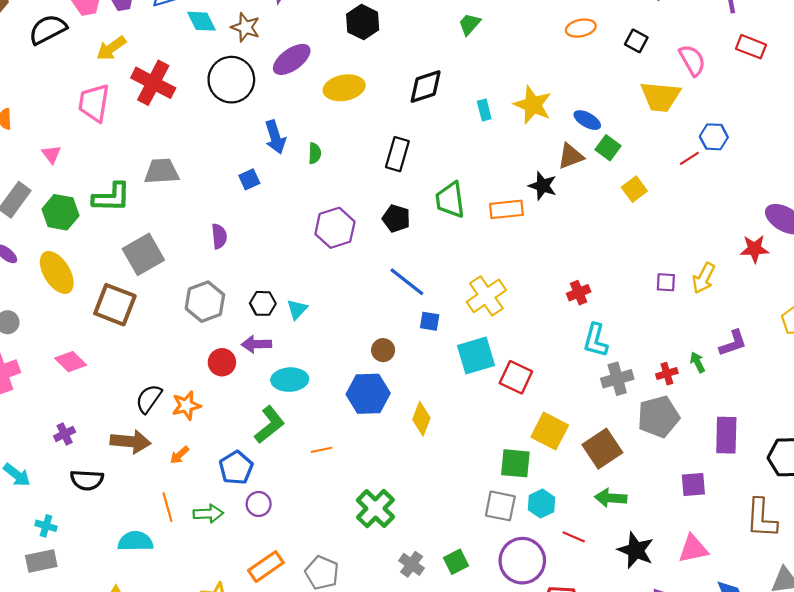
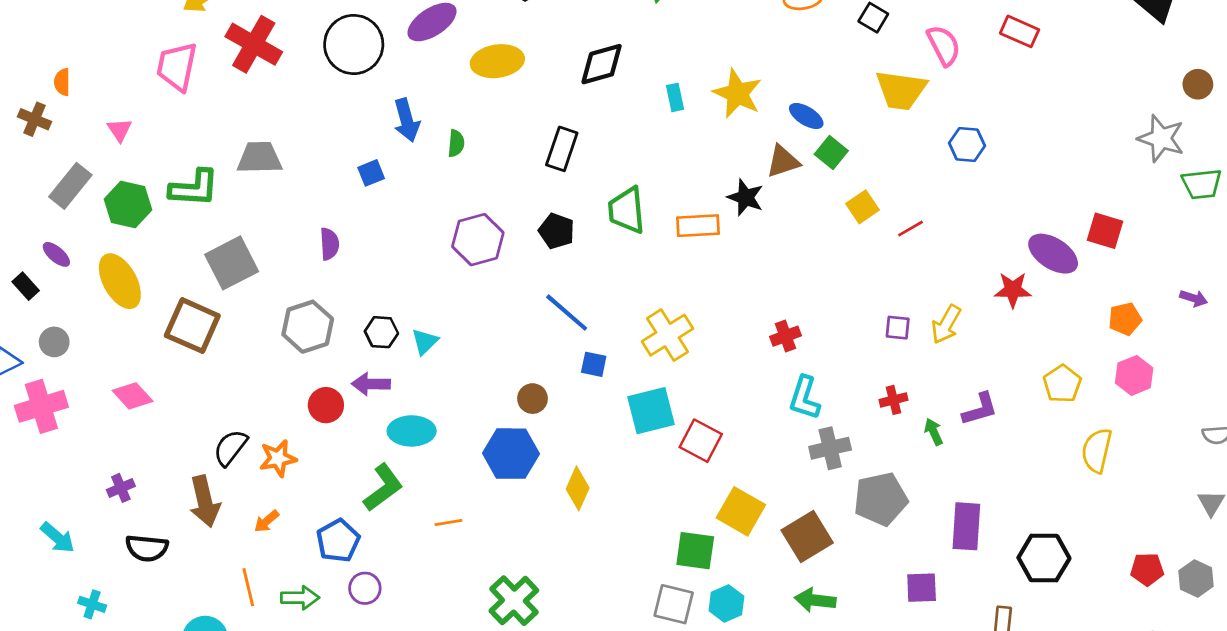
red line: (689, 158) -> (911, 229), moved
red cross: (667, 374) -> (894, 400), moved
brown arrow: (131, 442) -> (205, 501), turned 69

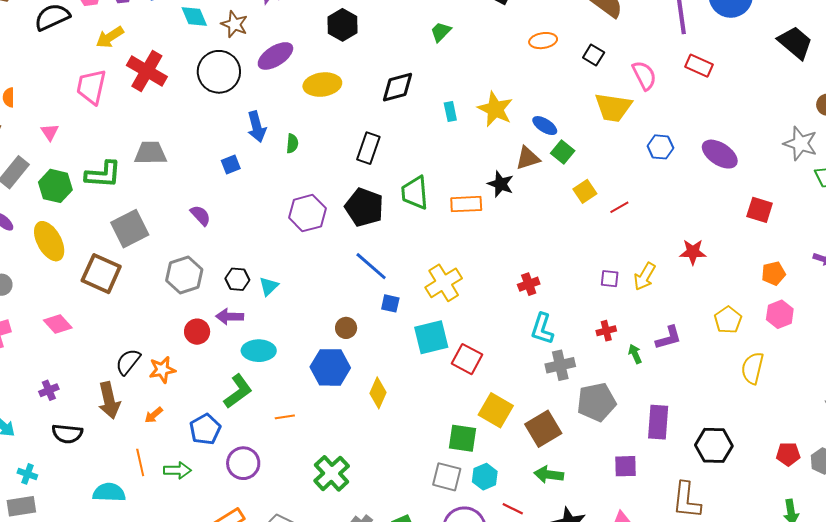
black pentagon: (557, 231) -> (364, 207), size x1.5
purple semicircle: (329, 244) -> (200, 215), turned -40
purple ellipse: (1053, 254) -> (720, 154), moved
purple circle: (365, 588) -> (243, 463), moved, size x1.4

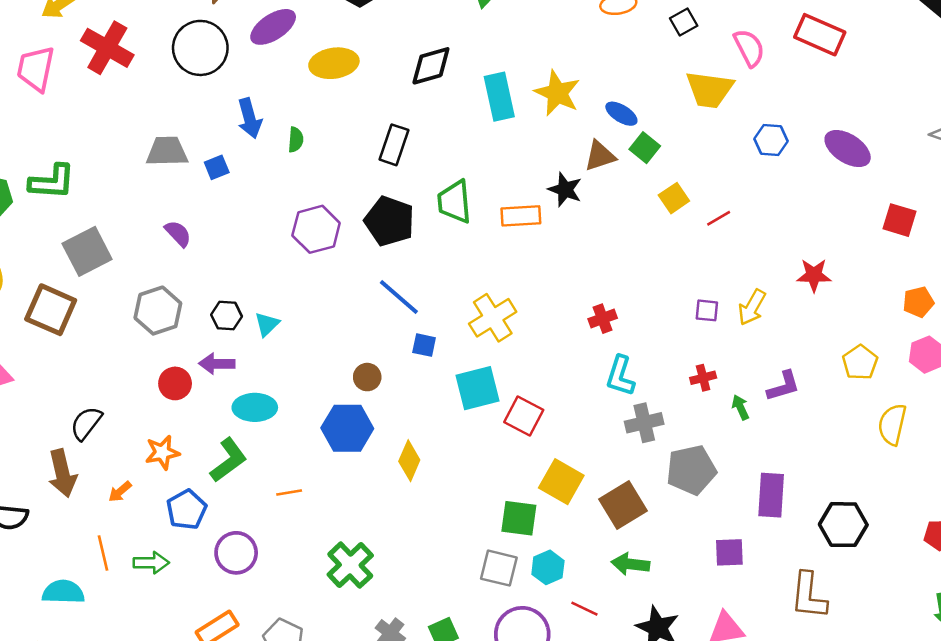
black square: (594, 55) -> (684, 22), turned 30
red rectangle: (699, 66) -> (820, 35), size x1.4
cyan rectangle: (450, 112) -> (499, 97), size x1.8
gray trapezoid: (150, 153) -> (167, 151), moved
orange star: (162, 370) -> (162, 452), moved

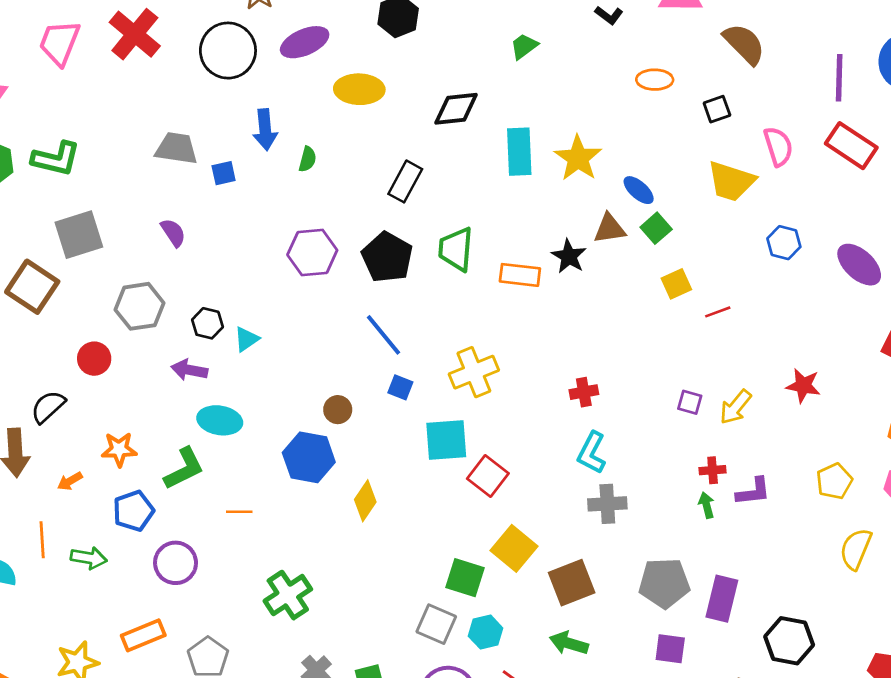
red cross: (703, 378) -> (713, 470), moved
red circle: (175, 383) -> (94, 359), moved
gray pentagon: (691, 470) -> (664, 583), moved

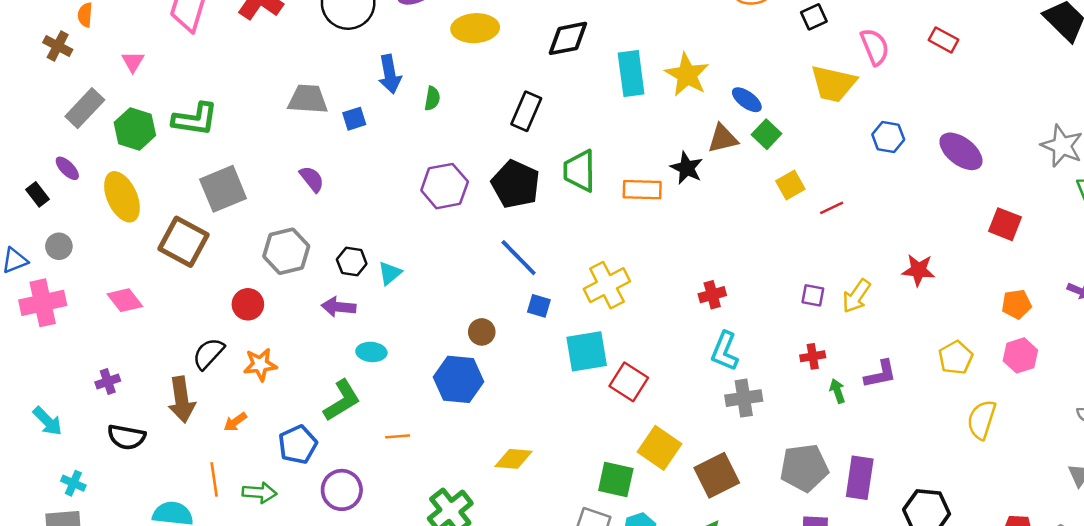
red rectangle: (851, 146) -> (943, 40), size x0.6
cyan ellipse: (220, 420) -> (371, 352), size x0.7
orange star: (119, 449) -> (260, 365), moved
red cross: (713, 470) -> (813, 356), moved
yellow diamond: (365, 501) -> (513, 459), moved, turned 66

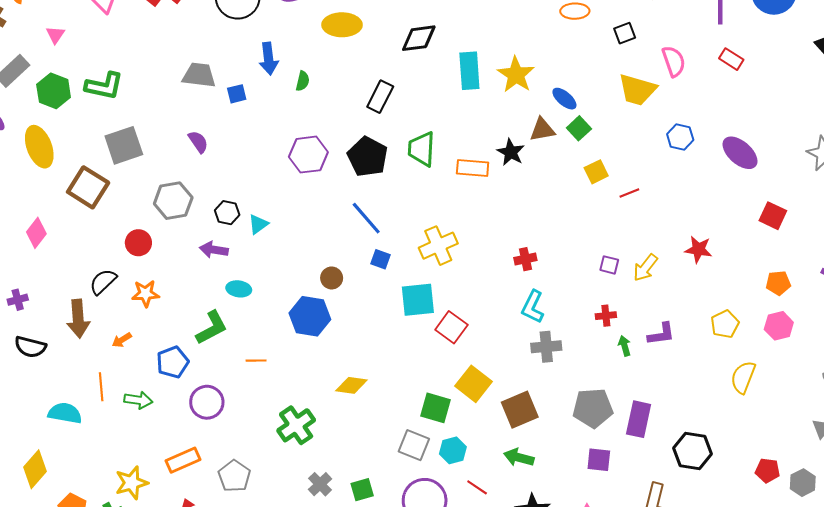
pink diamond: (125, 300) -> (36, 233), turned 72

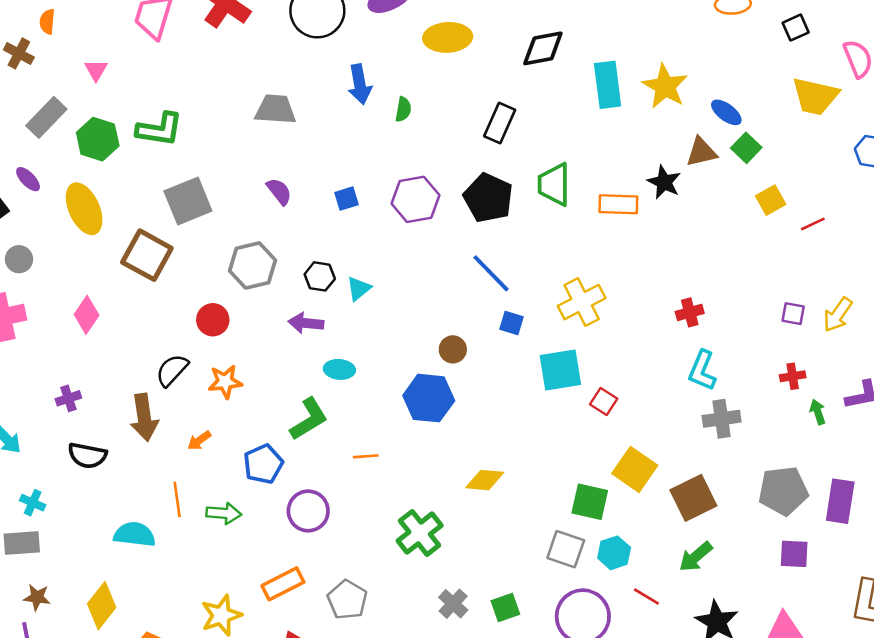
blue square: (237, 94) -> (346, 199), moved
red square: (451, 327) -> (604, 401), size x0.7
green arrow: (519, 457) -> (696, 557), turned -52

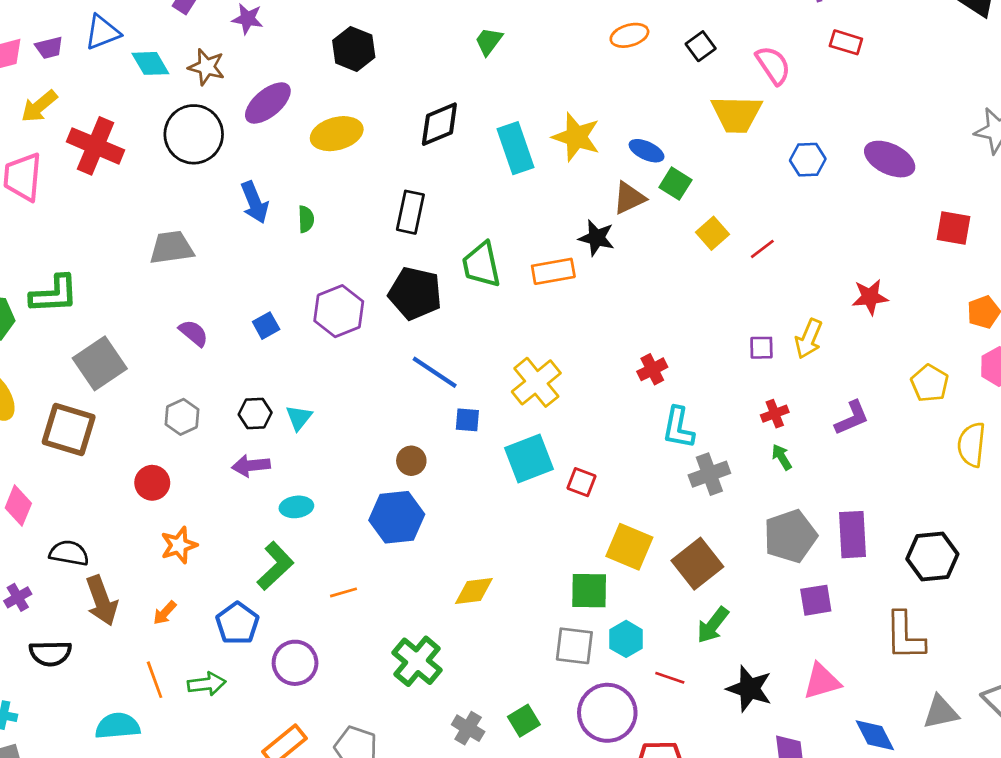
gray hexagon: (252, 266) -> (182, 417), size x0.7
black semicircle: (172, 370) -> (69, 553), moved, turned 69
green arrow: (818, 412) -> (782, 457), moved

